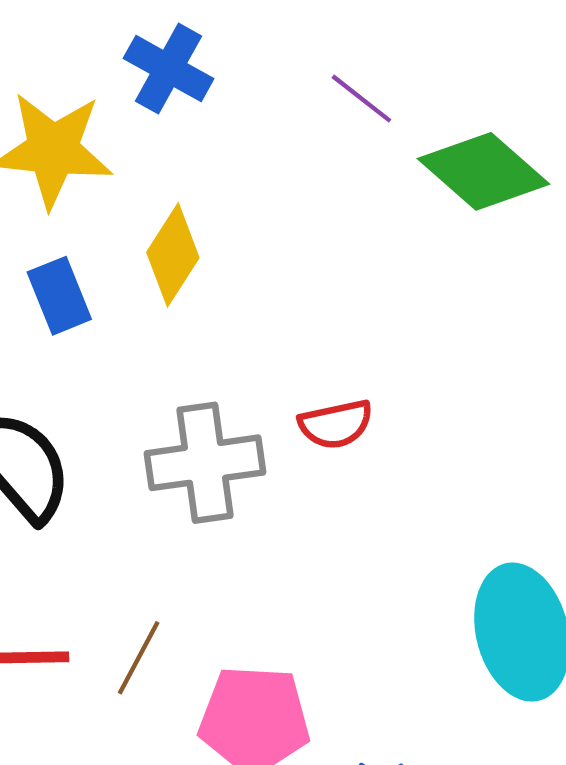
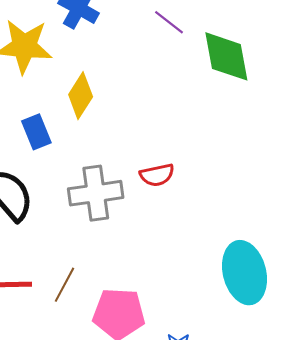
green diamond: (484, 171) -> (226, 56), turned 38
blue rectangle: (59, 296) -> (36, 132), moved

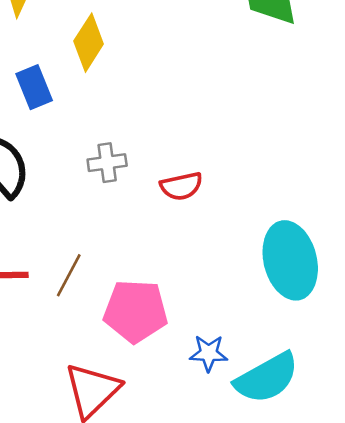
red semicircle: (157, 175) -> (181, 186), moved
gray cross: (96, 193) -> (107, 163), size x0.6

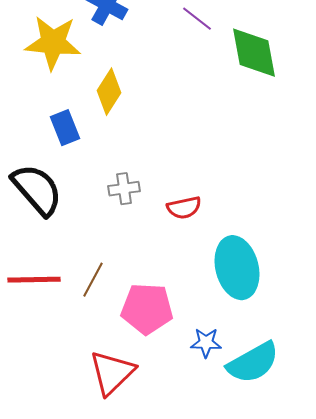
cyan ellipse: (290, 260) -> (237, 268), moved

